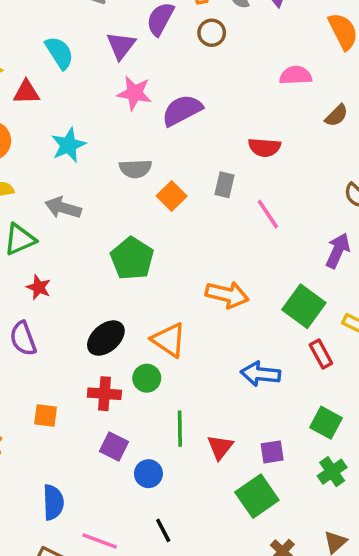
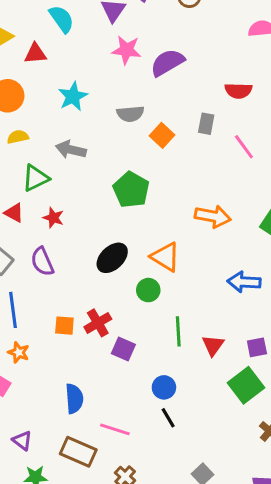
red cross: (104, 394) -> (98, 323), moved, turned -32
blue circle: (148, 474) -> (164, 387), moved

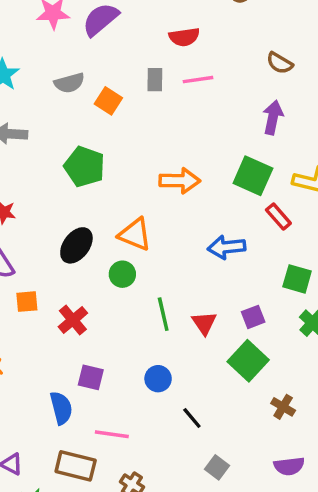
pink line: (244, 147) -> (198, 80), moved, turned -52
orange square: (64, 326) -> (27, 302), moved
purple square: (123, 349) -> (91, 377), moved
black line: (168, 418) -> (192, 418), moved

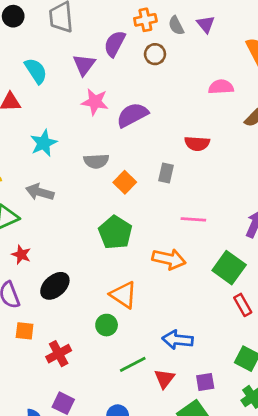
pink line: (198, 80) -> (193, 219), moved
green pentagon: (84, 167) -> (115, 232), moved
black ellipse: (76, 245) -> (55, 286), moved
blue arrow: (227, 247) -> (178, 340), moved
green line: (163, 314) -> (133, 364), turned 64

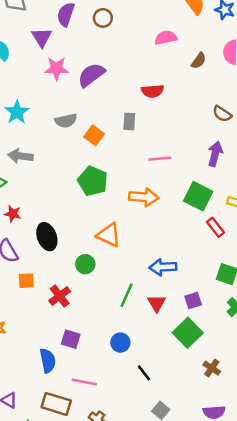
black ellipse: (55, 286) -> (47, 237), turned -60
green circle: (107, 325) -> (85, 264), moved
green line: (133, 364) -> (127, 295), turned -30

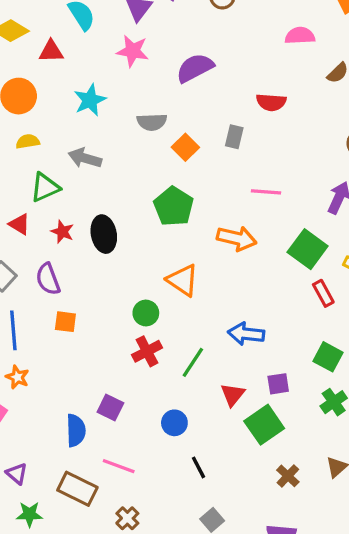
pink star: (56, 69) -> (133, 51), moved
black ellipse: (47, 237) -> (104, 234), moved
red cross: (60, 296) -> (147, 351), moved
red triangle: (157, 303) -> (233, 395), moved

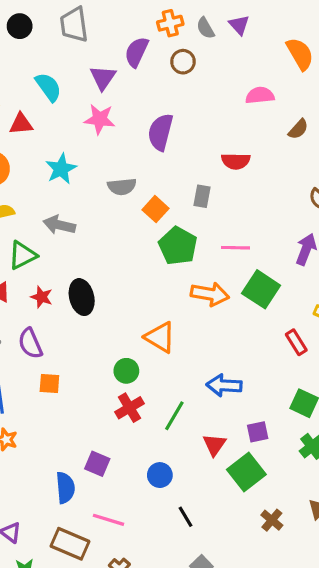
purple semicircle: (195, 68) -> (160, 132), turned -45
green pentagon: (174, 206) -> (178, 246), moved
green square: (308, 249) -> (261, 289), moved

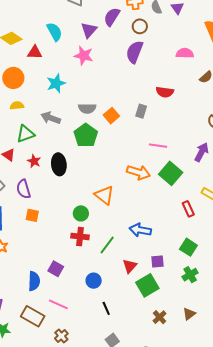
purple semicircle: (160, 132) -> (135, 52), moved
gray semicircle: (122, 187) -> (87, 108), moved
green pentagon: (178, 246) -> (86, 135), moved
red cross: (130, 408) -> (80, 237), turned 30

